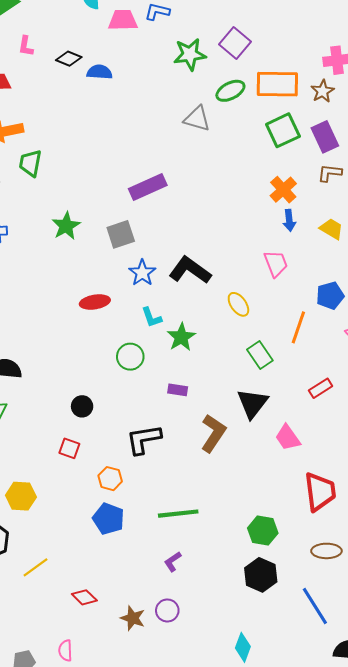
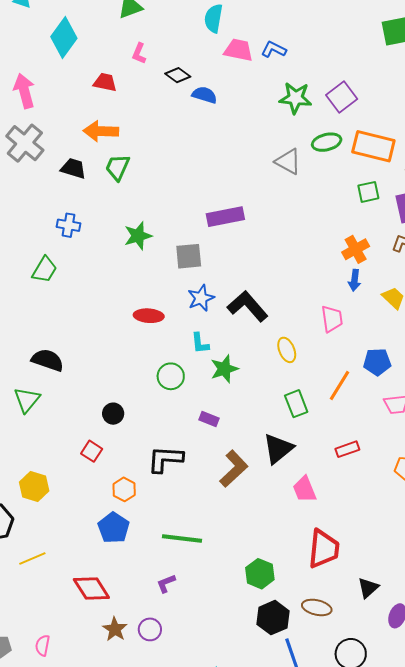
green square: (283, 130) -> (368, 192), size x0.7
black hexagon: (261, 575) -> (273, 618), moved
red diamond: (84, 597) -> (91, 589), moved, size x1.5

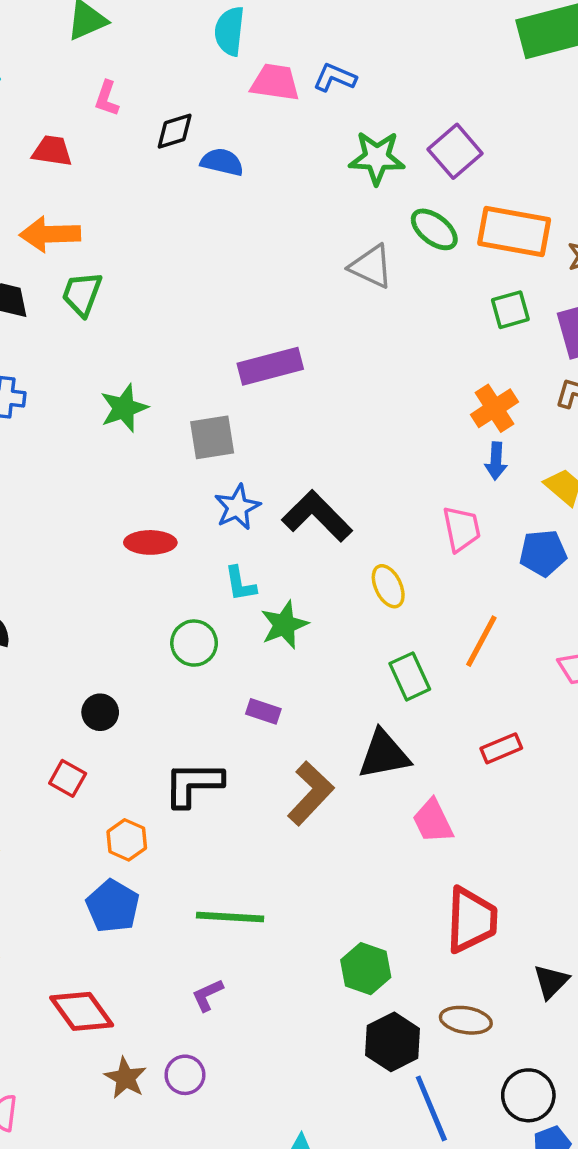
black diamond: (178, 75) -> (175, 131), turned -50
green ellipse: (327, 142) -> (434, 229), turned 56
blue pentagon: (377, 362) -> (543, 553), moved
black triangle: (278, 449) -> (384, 755), turned 32

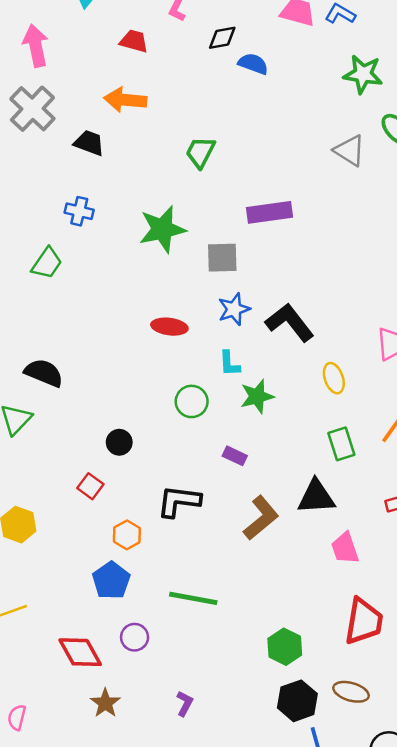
green trapezoid: (82, 294) -> (200, 152), moved
green star: (124, 408) -> (162, 229), size x1.4
purple L-shape: (207, 995) -> (185, 703), moved, turned 135
purple circle: (185, 1075) -> (135, 637), moved

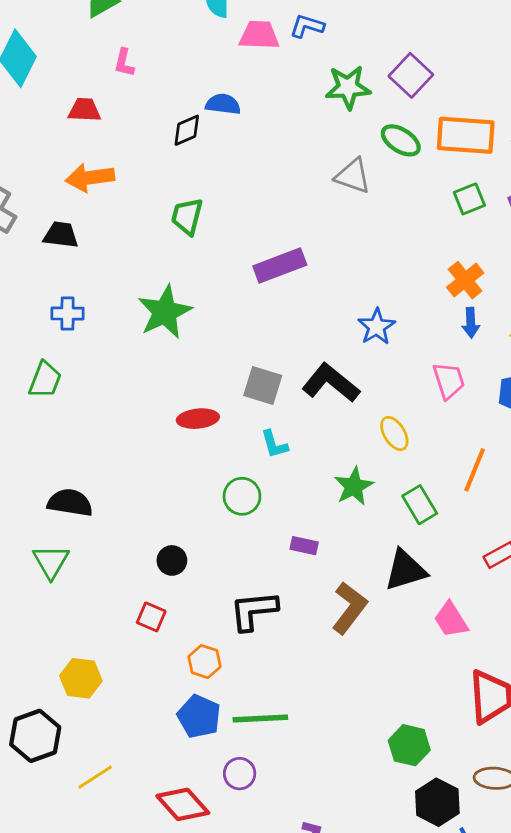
black diamond: (222, 38) -> (187, 130), moved
gray square: (222, 258) -> (263, 386), moved, turned 32
blue star: (234, 309) -> (377, 327), moved
green star: (257, 396) -> (354, 486), moved
green line: (193, 598) -> (260, 719), moved

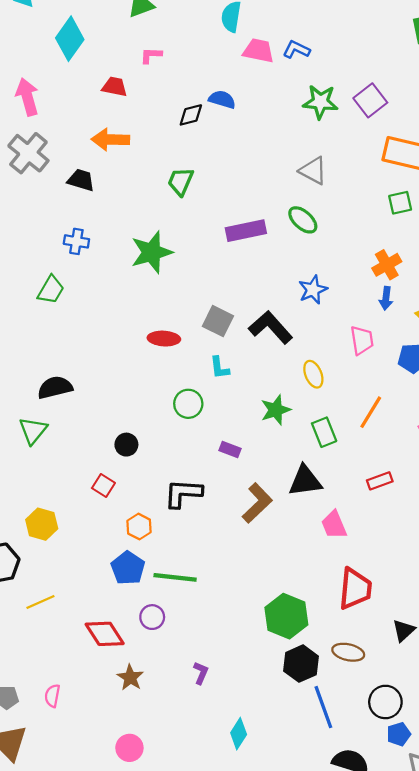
pink L-shape: (124, 63) -> (151, 55), turned 70
green ellipse: (401, 140) -> (303, 220), moved
black semicircle: (70, 503) -> (55, 387), turned -32
green hexagon: (409, 745) -> (286, 616), size x1.4

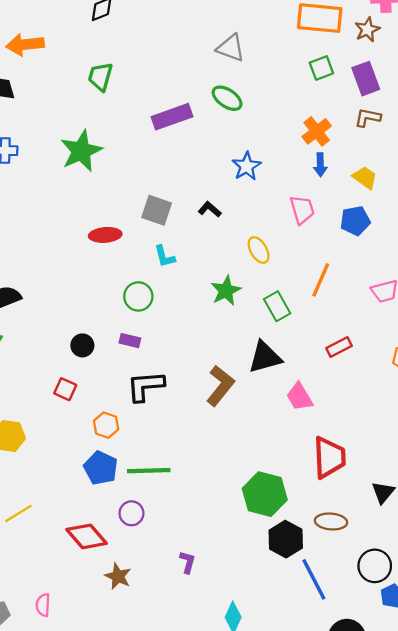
black L-shape: (271, 327) -> (210, 209), size x0.5
purple rectangle: (230, 449) -> (130, 341), moved

